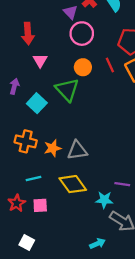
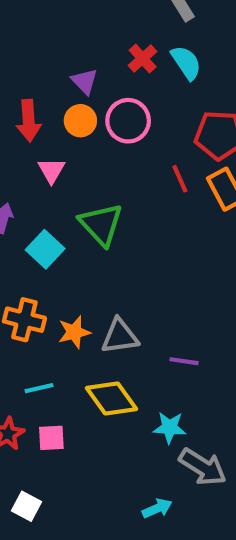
purple triangle: (71, 12) -> (85, 81), moved
orange circle: (83, 67) -> (80, 121), moved
purple line: (122, 184) -> (184, 361), moved

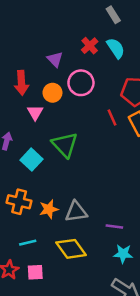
orange circle: (80, 121) -> (52, 93), moved
cyan star: (170, 428) -> (123, 254), moved

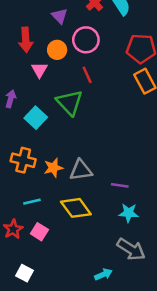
red line: (112, 118) -> (87, 75), moved
pink square: (35, 272) -> (39, 232), turned 35

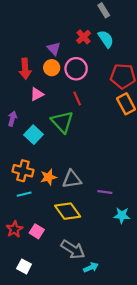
orange circle: (57, 50) -> (52, 68), moved
pink triangle: (39, 70) -> (37, 94), turned 32
cyan line: (32, 202) -> (24, 194), moved
cyan star: (129, 213) -> (122, 215), moved
gray arrow: (131, 249) -> (73, 249), moved

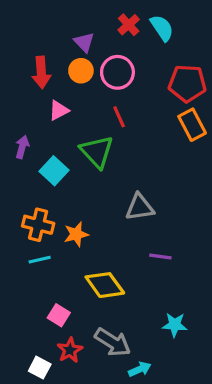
gray triangle: (72, 179) -> (140, 207), moved
cyan star: (122, 215) -> (175, 325), moved
red star: (14, 229) -> (70, 350), moved

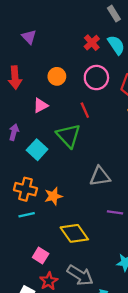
purple triangle: (84, 42) -> (29, 37), moved
red arrow: (41, 72) -> (15, 78), moved
pink circle: (117, 72) -> (96, 78), moved

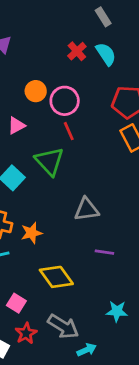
pink circle: (96, 78) -> (65, 101), moved

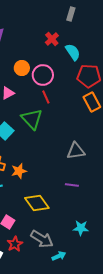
gray rectangle: (103, 17) -> (71, 14), turned 48
cyan semicircle: (106, 54) -> (73, 52), moved
gray triangle: (87, 209) -> (76, 151), moved

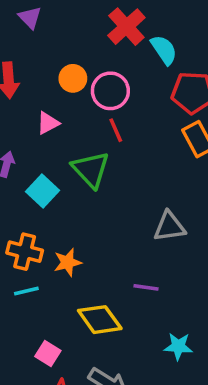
red cross: (52, 39) -> (126, 27), size x1.5
purple line: (72, 185) -> (146, 287), moved
cyan star: (81, 228) -> (178, 346), moved

